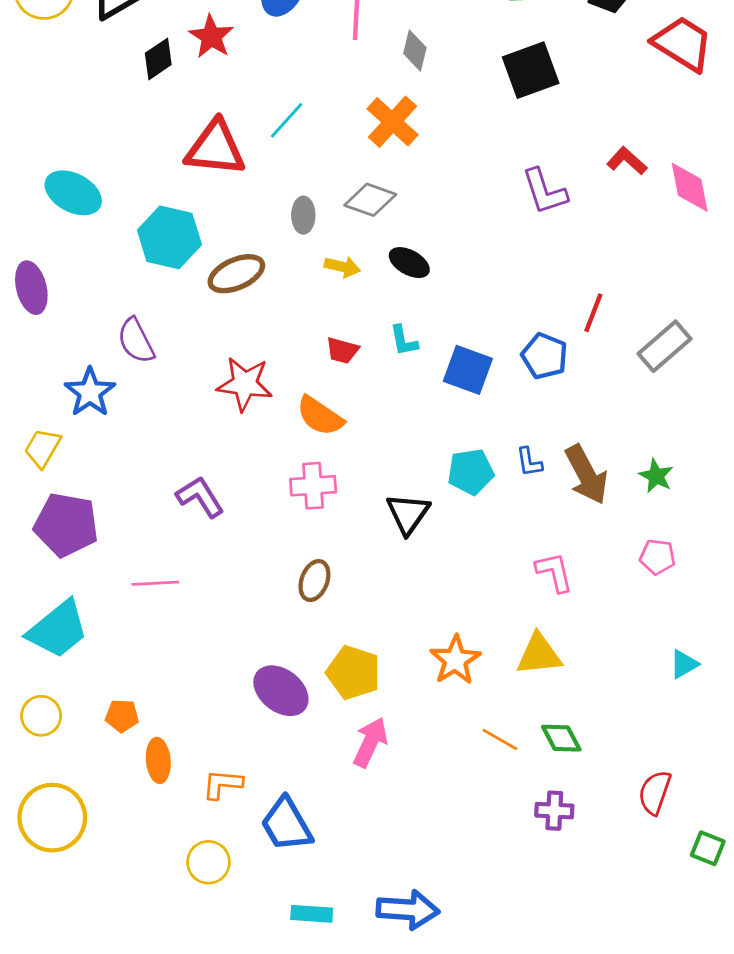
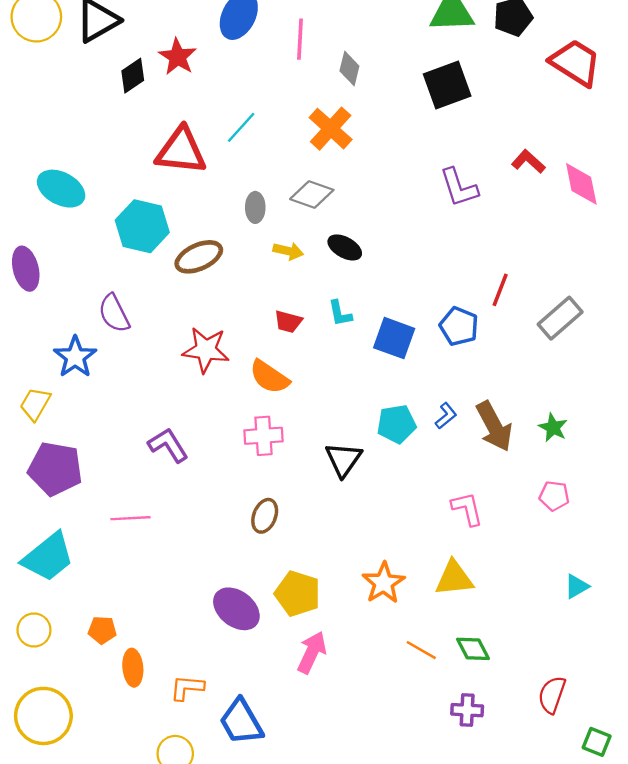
blue L-shape: (529, 462) -> (446, 416), turned -120

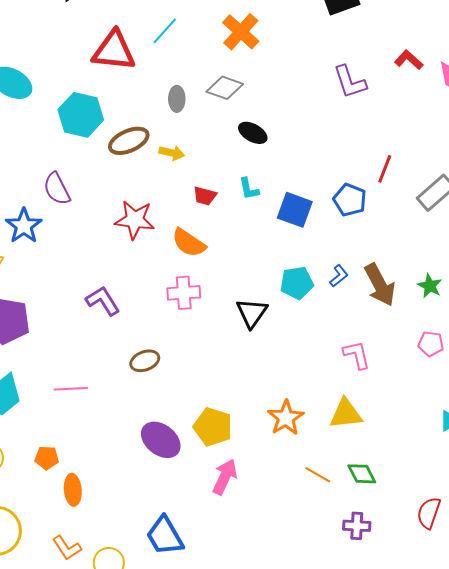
yellow arrow: (288, 251) -> (172, 153), moved
brown ellipse: (265, 516) -> (145, 361), moved, turned 48
pink line: (130, 518) -> (71, 389), moved
orange L-shape: (187, 688) -> (67, 548), moved, turned -128

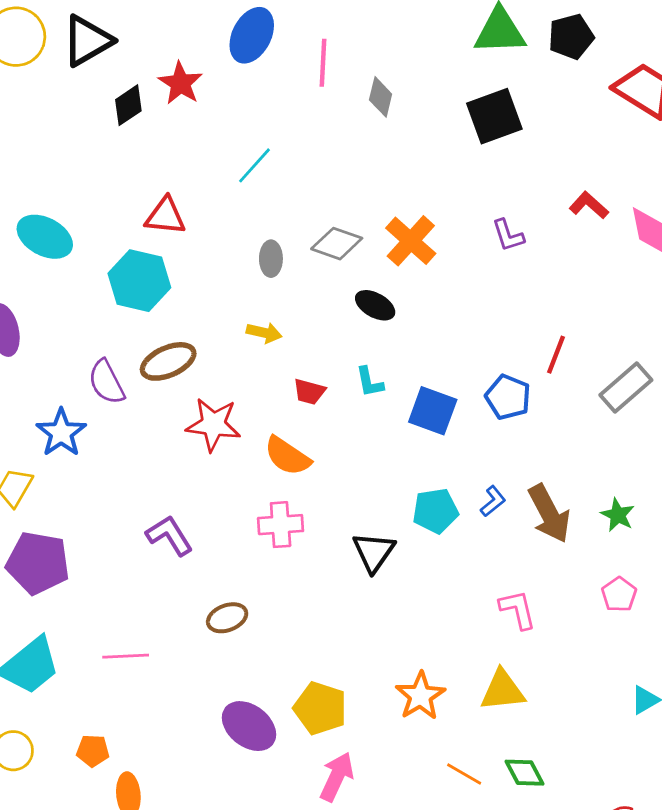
orange cross: (241, 32) -> (411, 241), moved
red triangle: (114, 51) -> (165, 216), moved, size x0.7
purple L-shape: (350, 82) -> (508, 235), size x0.7
brown ellipse: (129, 141) -> (168, 361), moved
pink pentagon: (431, 344) -> (619, 594), turned 30

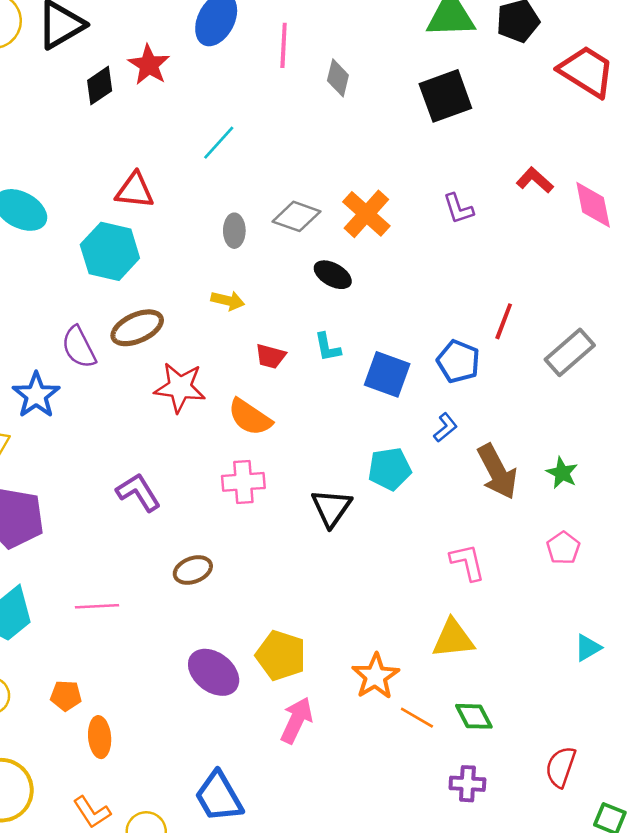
blue L-shape: (493, 501) -> (445, 428), moved
orange star: (420, 696) -> (375, 676), moved

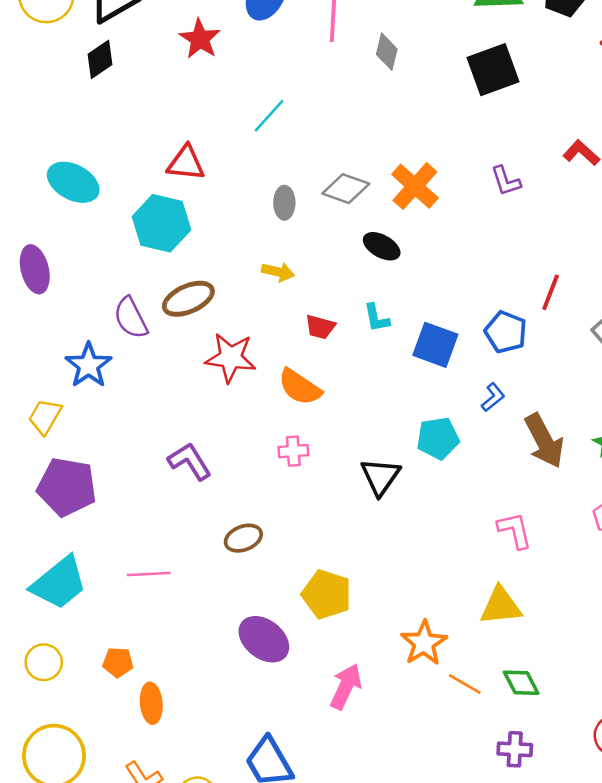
black diamond: (100, 86) -> (100, 59), moved
pink cross: (243, 482) -> (293, 451), size x0.7
yellow pentagon: (281, 655) -> (327, 594), moved

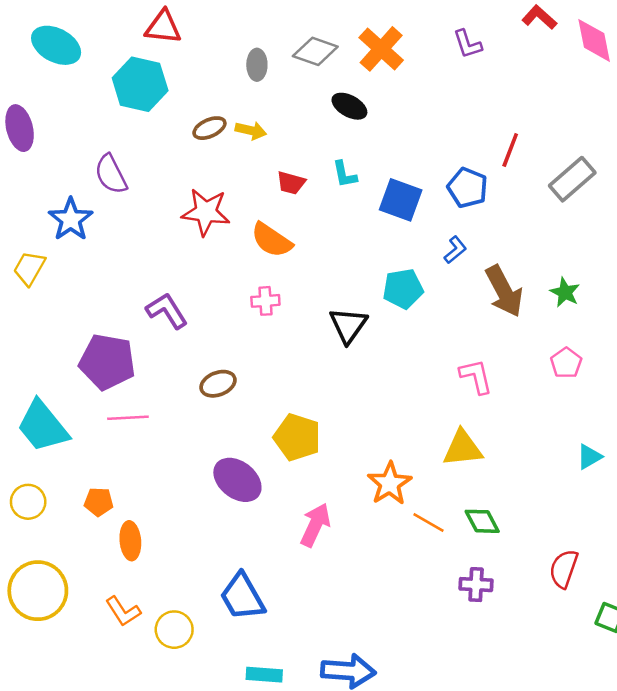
brown ellipse: (188, 299) -> (209, 128), moved, size x0.7
purple pentagon: (67, 487) -> (107, 362), moved
cyan trapezoid: (59, 583) -> (43, 426), turned 90

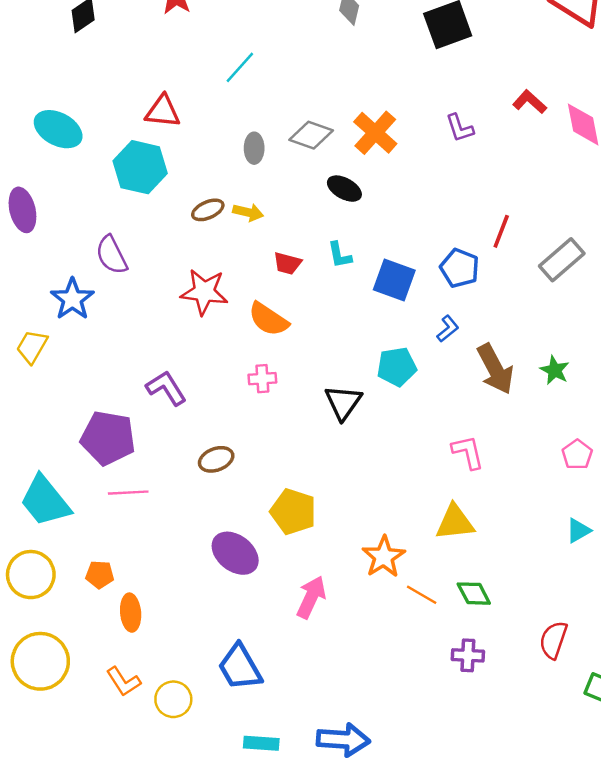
pink pentagon: (566, 363) -> (577, 455), moved
yellow circle: (28, 502) -> (31, 575), size x1.4

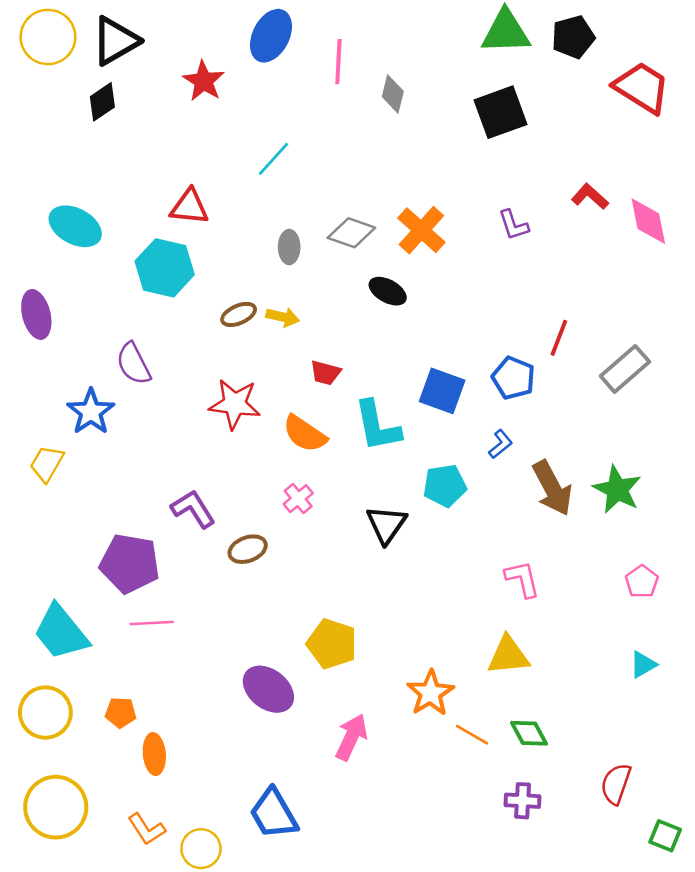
cyan L-shape: (340, 255) -> (377, 426), moved, size x1.8
green star: (555, 370) -> (617, 489), size x1.5
pink cross: (262, 379) -> (298, 499), turned -36
brown ellipse: (216, 459) -> (248, 549), moved

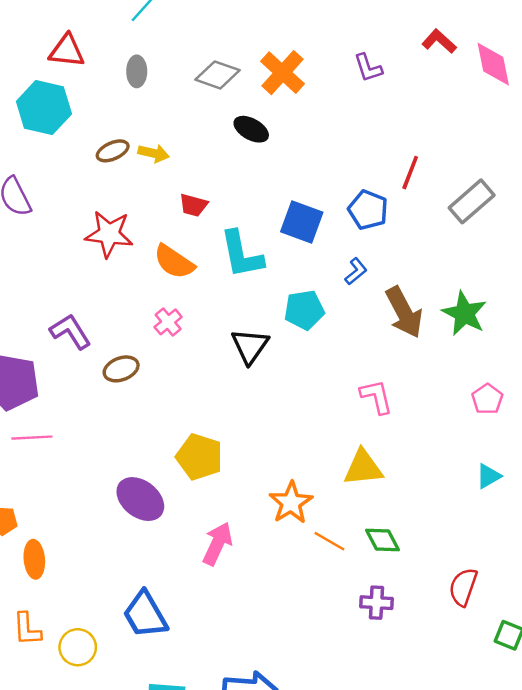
gray ellipse: (289, 247) -> (137, 71), moved
orange L-shape: (147, 829) -> (27, 629), turned 30

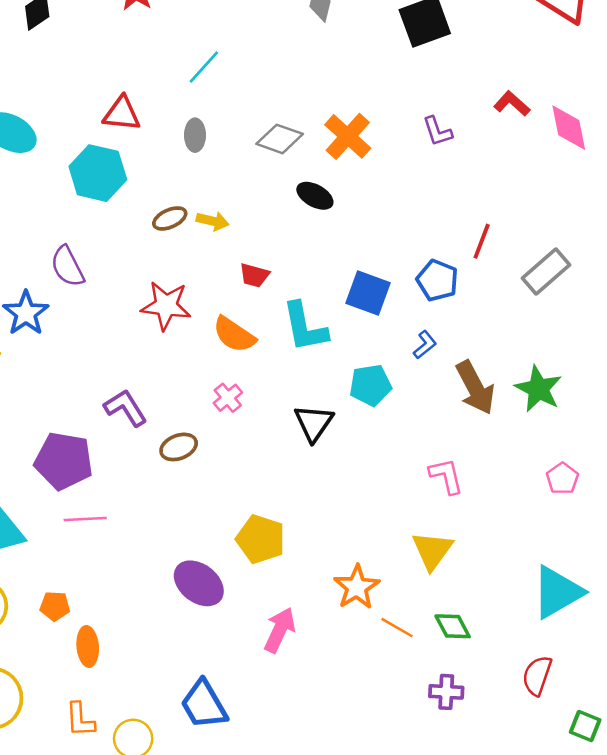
yellow triangle: (363, 468) -> (432, 551), turned -48
cyan triangle: (488, 476) -> (557, 592), moved, size x2.0

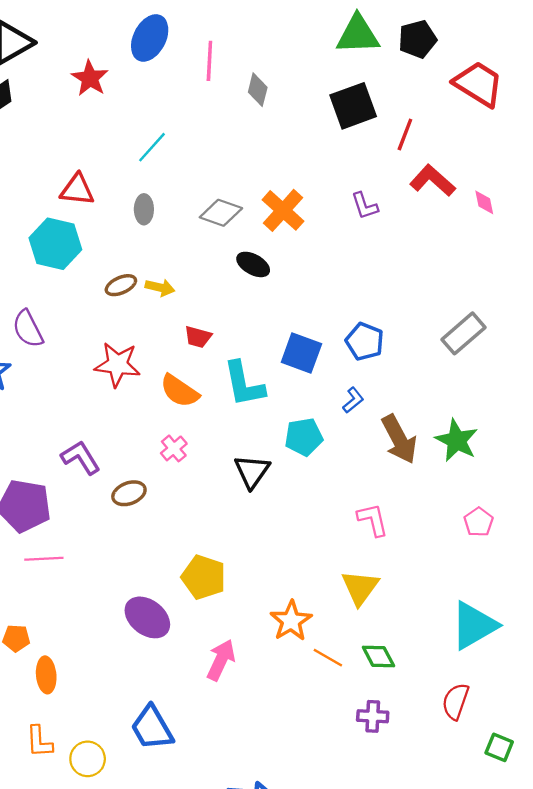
red L-shape: (512, 104) -> (433, 181), size x1.4
pink diamond: (569, 128) -> (484, 202), size x0.6
red line: (482, 241) -> (405, 135), moved

